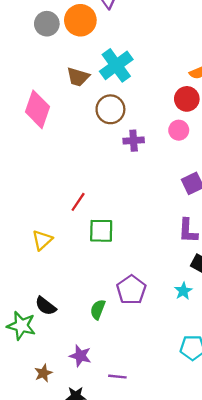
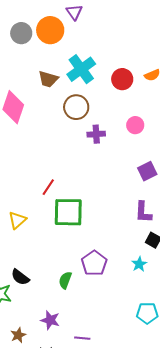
red circle: (187, 99) -> (122, 79), moved
green square: (101, 231) -> (68, 212), size x1.4

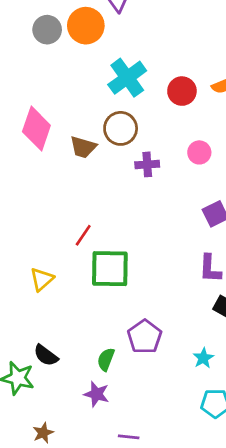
brown trapezoid: (48, 79) -> (83, 147), moved
cyan star: (139, 264) -> (203, 358), moved
purple star: (50, 320) -> (97, 394), moved

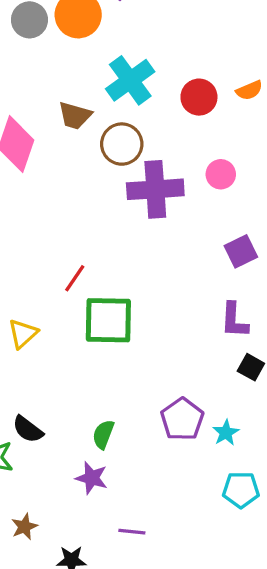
brown trapezoid: (83, 147) -> (75, 116), moved
purple cross: (147, 164) -> (155, 189), size x1.8
purple pentagon: (145, 337) -> (182, 419), moved

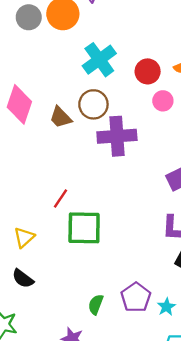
brown trapezoid: (75, 116) -> (60, 117), moved, turned 30
pink circle: (221, 174) -> (163, 101), moved
black semicircle: (28, 429) -> (23, 279), moved
green semicircle: (103, 434) -> (96, 304), moved

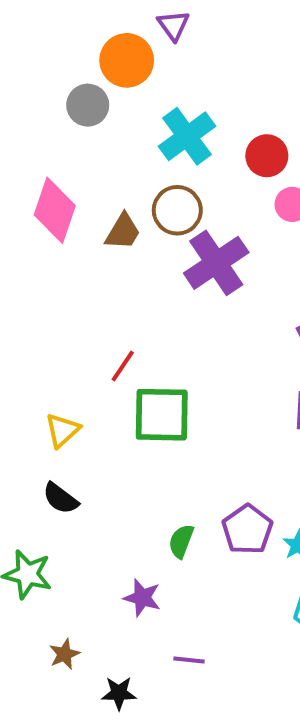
gray circle: (29, 17) -> (88, 105), moved
brown trapezoid: (60, 117) -> (123, 232), turned -105
purple cross: (117, 136) -> (216, 263), turned -30

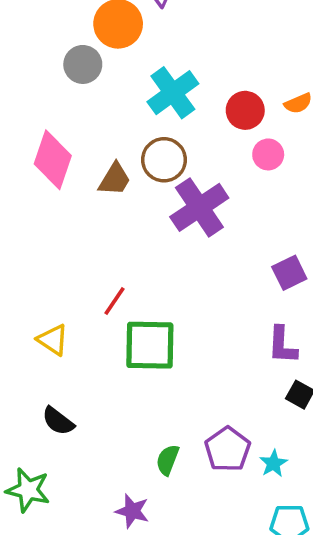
yellow triangle: (62, 430) -> (53, 340), moved, turned -44

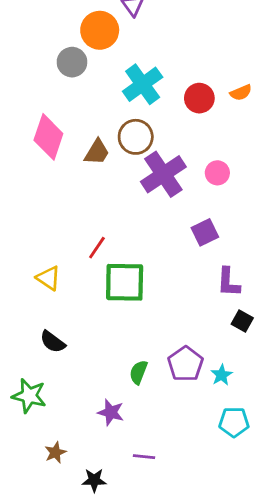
pink circle: (268, 154) -> (217, 173), moved
purple square: (289, 273) -> (205, 232), moved

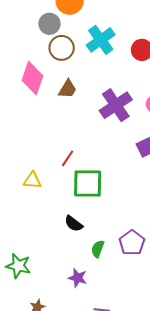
brown circle: (136, 137) -> (62, 48), moved
yellow triangle: (48, 278) -> (32, 180), turned -30
black semicircle: (53, 342) -> (74, 224), moved

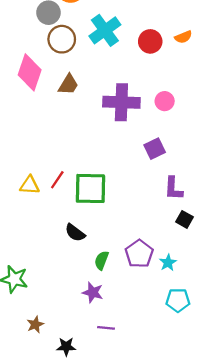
purple cross: (116, 105) -> (121, 102), turned 36
red line: (68, 158) -> (57, 180), moved
purple star: (78, 278) -> (93, 292), moved

